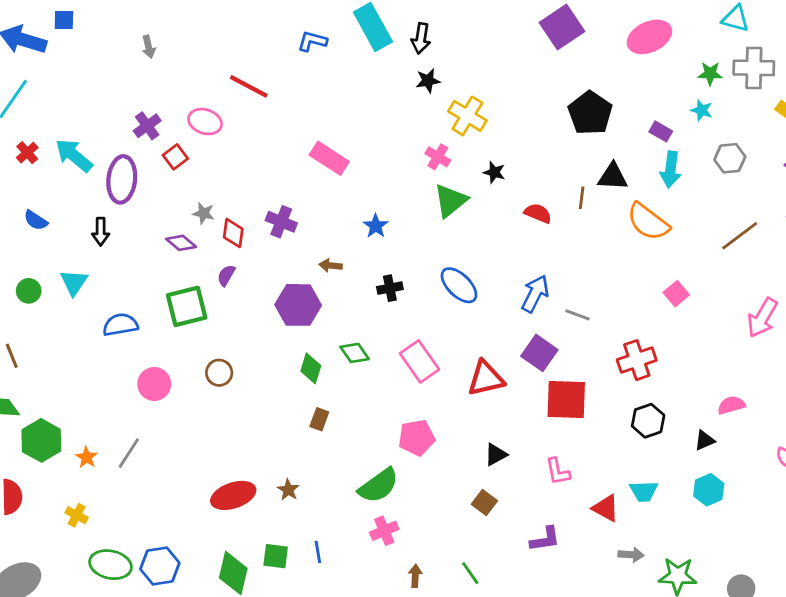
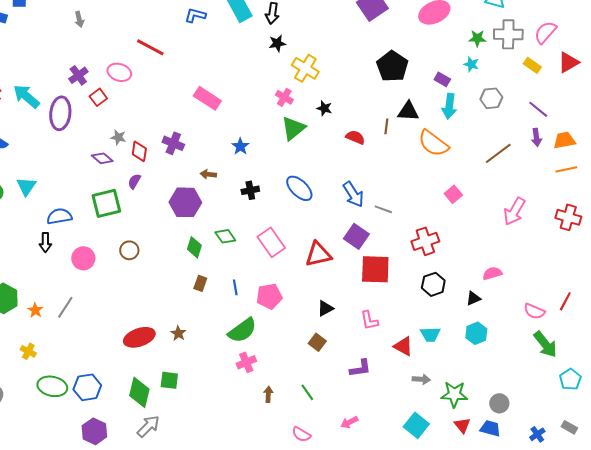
black arrow: (101, 232) -> (45, 242), moved
blue arrow: (535, 294) -> (353, 194), turned 120
blue line: (318, 552) -> (235, 287), moved

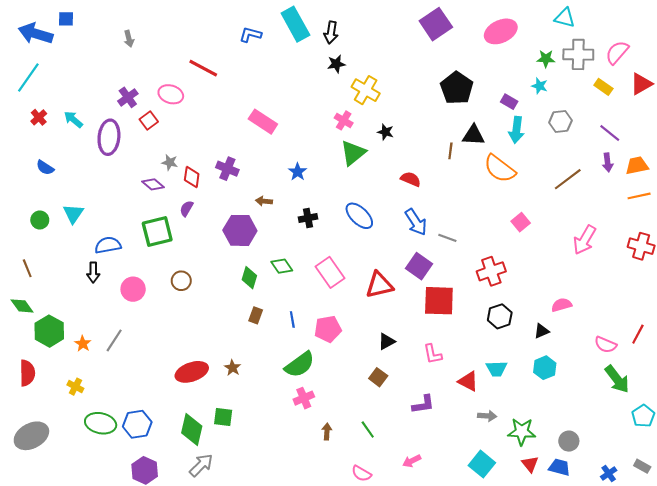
cyan arrow: (26, 96) -> (73, 119), size x0.7
red semicircle: (355, 137) -> (411, 179), moved

